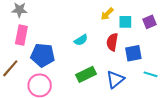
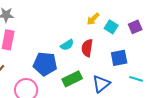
cyan square: (125, 22) -> (111, 27), turned 32
red semicircle: (112, 42) -> (87, 48), moved
blue pentagon: (43, 55) -> (45, 64), moved

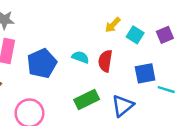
cyan semicircle: (67, 45) -> (80, 57), turned -128
blue pentagon: (45, 64) -> (42, 63), moved, turned -30
cyan line: (136, 79) -> (166, 90), moved

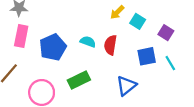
purple square: (165, 35) -> (166, 33), moved, turned -35
cyan line: (166, 90) -> (170, 63), moved, turned 42
green rectangle: (87, 99) -> (79, 80), moved

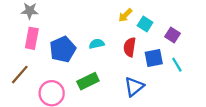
cyan semicircle: (88, 42) -> (97, 44), turned -32
red semicircle: (110, 45) -> (130, 47), moved

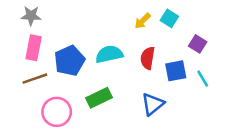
cyan square: (145, 24) -> (169, 18), moved
cyan semicircle: (97, 44) -> (109, 54), size x1.5
brown line: (20, 75) -> (35, 79), moved, turned 30

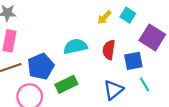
purple square: (198, 44) -> (152, 37), size x1.6
blue pentagon: (69, 61) -> (41, 66), moved
cyan line: (203, 79) -> (145, 84), moved

